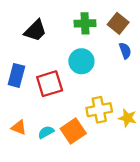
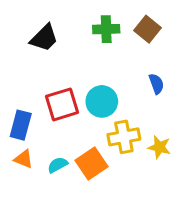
blue semicircle: (125, 51) -> (156, 84), moved
cyan circle: (81, 61) -> (102, 101), moved
blue rectangle: (16, 75) -> (21, 125), moved

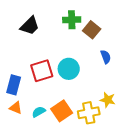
brown square: (148, 29) -> (92, 30), moved
yellow cross: (124, 137) -> (89, 113), moved

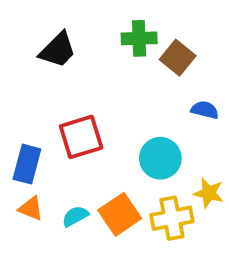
blue semicircle: (106, 57) -> (205, 110), turned -56
cyan circle: (69, 69) -> (160, 158), moved

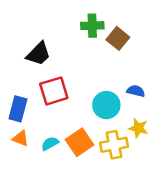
black trapezoid: (58, 50) -> (38, 54), moved
blue semicircle: (205, 110) -> (136, 91), moved

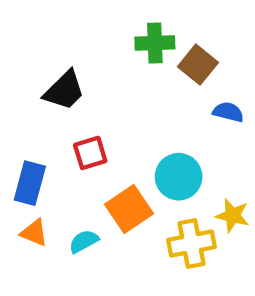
red square: (54, 91) -> (90, 153), size x0.7
blue semicircle: (136, 91) -> (228, 112), moved
orange square: (79, 142) -> (129, 209), moved

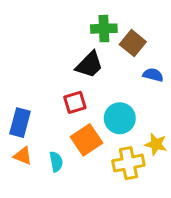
black trapezoid: (64, 90) -> (89, 65), moved
red square: (90, 153) -> (75, 102), moved
cyan semicircle: (84, 241) -> (56, 162), turned 108

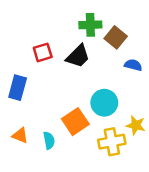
red square: (75, 102) -> (43, 52), moved
blue rectangle: (20, 123) -> (18, 88), moved

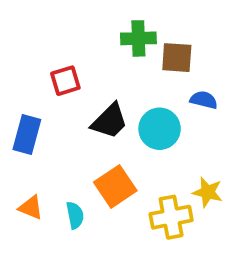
brown square: (116, 37) -> (177, 58), turned -35
black trapezoid: (78, 56) -> (110, 121), moved
cyan circle: (104, 103) -> (160, 129), moved

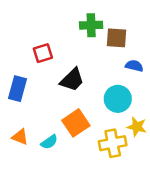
cyan circle: (160, 129) -> (118, 99), moved
cyan semicircle: (75, 215) -> (49, 142), turned 66

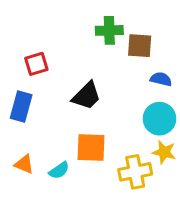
red square: (43, 53) -> (36, 64), moved
cyan circle: (118, 99) -> (159, 119), moved
orange square: (76, 123) -> (91, 148), turned 36

